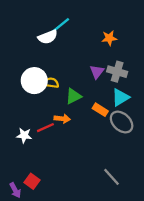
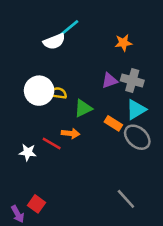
purple triangle: (97, 72) -> (110, 81), turned 32
red line: (45, 128) -> (52, 143), turned 54

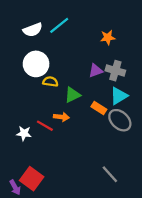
white semicircle: (54, 41) -> (33, 30), moved
white circle: (39, 91) -> (36, 64), moved
red square: (37, 204) -> (32, 179), size x1.5

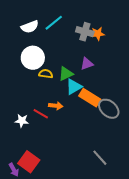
gray cross: (115, 71) -> (85, 32), moved
green triangle: (72, 95) -> (66, 74), moved
cyan triangle: (119, 96) -> (74, 87), moved
orange rectangle: (99, 108) -> (90, 98), size x1.5

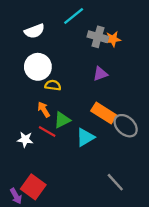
cyan line: (54, 23) -> (74, 16), moved
green triangle: (66, 74) -> (62, 120), moved
cyan triangle: (74, 87) -> (85, 137), moved
orange arrow: (56, 106) -> (44, 110), moved, turned -128

